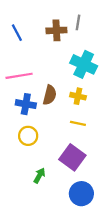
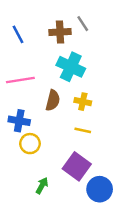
gray line: (78, 22) -> (83, 24), turned -42
cyan cross: (84, 64) -> (71, 67), moved
blue cross: (26, 104) -> (19, 121), moved
blue circle: (81, 194) -> (100, 189), moved

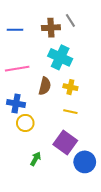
blue line: (18, 34) -> (15, 30), turned -63

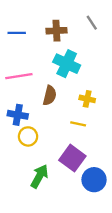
gray line: (70, 20) -> (92, 23), moved
yellow cross: (70, 87) -> (87, 99), moved
green arrow: (36, 159) -> (39, 176), size x1.5

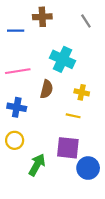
brown cross: (56, 31) -> (42, 17), moved
yellow circle: (28, 136) -> (15, 140), moved
purple square: (72, 158) -> (68, 148), turned -30

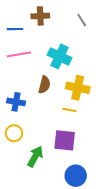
pink line: (18, 71) -> (19, 54), moved
yellow cross: (82, 92) -> (78, 88), size x1.6
blue circle: (88, 168) -> (76, 176), moved

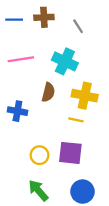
gray line: (82, 20) -> (78, 26), moved
blue line: (15, 29) -> (14, 20), moved
yellow circle: (14, 133) -> (40, 155), moved
green arrow: (35, 156) -> (38, 190), moved, turned -70

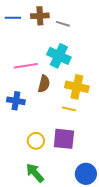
gray line: (78, 26) -> (63, 24), moved, turned -40
pink line: (21, 59) -> (26, 66), moved
blue circle: (83, 192) -> (86, 174), moved

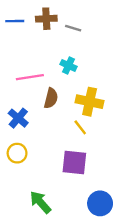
cyan cross: (59, 56) -> (68, 65), size x0.6
blue cross: (16, 101) -> (18, 118), turned 30
yellow line: (69, 109) -> (80, 127), turned 40
yellow circle: (36, 141) -> (17, 153), moved

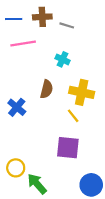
pink line: (30, 77) -> (23, 43), moved
yellow circle: (17, 153) -> (16, 168), moved

